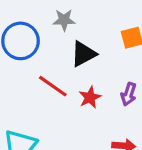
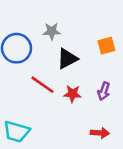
red star: (90, 97) -> (73, 94), turned 30

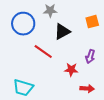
red star: (73, 94) -> (71, 70), moved

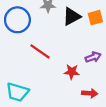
black triangle: (62, 32) -> (72, 16), moved
purple arrow: (90, 57) -> (93, 57), turned -128

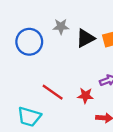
red line: (40, 51) -> (53, 92), moved

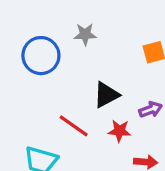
black triangle: (85, 38) -> (106, 95), moved

